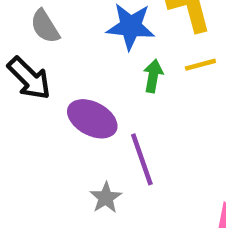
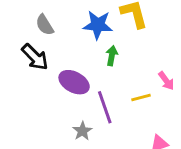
yellow line: (200, 65) -> (141, 98), moved

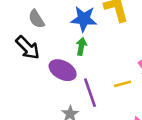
green arrow: (112, 56) -> (81, 46), moved

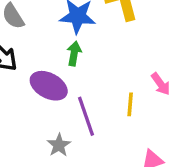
yellow line: (122, 84) -> (130, 104), turned -70

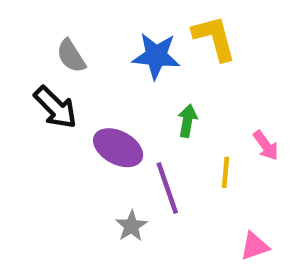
green arrow: (74, 53) -> (187, 121), moved

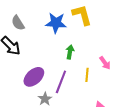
purple ellipse: (118, 148) -> (34, 77), moved, turned -70
purple line: (167, 188) -> (61, 82), turned 40

